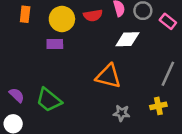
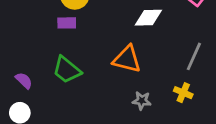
green trapezoid: (49, 100) -> (67, 70), moved
yellow cross: (158, 106) -> (183, 93), turned 35

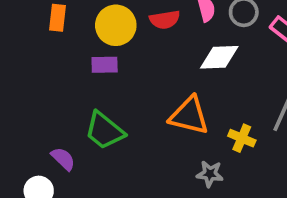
purple semicircle: (24, 81) -> (63, 159), moved
yellow cross: (183, 93) -> (242, 138), moved

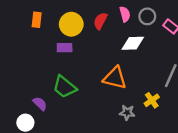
red semicircle: (165, 20) -> (100, 21), turned 126
yellow cross: (242, 138) -> (152, 100), moved, turned 32

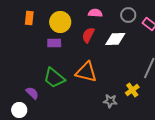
pink semicircle: (125, 14) -> (95, 13), moved, turned -72
red semicircle: (100, 21) -> (88, 35), moved
orange triangle: (115, 78) -> (86, 72), moved

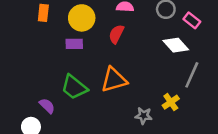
white diamond: (115, 39) -> (176, 45), moved, turned 50
orange triangle: (86, 72) -> (114, 80), turned -30

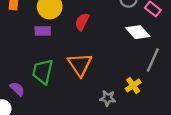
orange triangle: (114, 80) -> (80, 65), turned -48
green trapezoid: (74, 87) -> (43, 72), turned 64

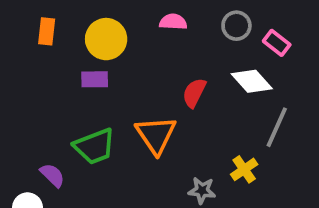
red semicircle: (82, 22) -> (194, 93), moved
green trapezoid: (43, 72) -> (95, 146), turned -124

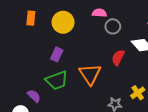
gray circle: (236, 26) -> (113, 26), moved
purple rectangle: (95, 79) -> (57, 54), moved, turned -64
red semicircle: (194, 93) -> (118, 58), moved

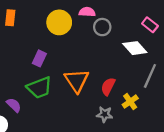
yellow circle: (63, 22) -> (59, 22), moved
red semicircle: (118, 58) -> (108, 86), moved

